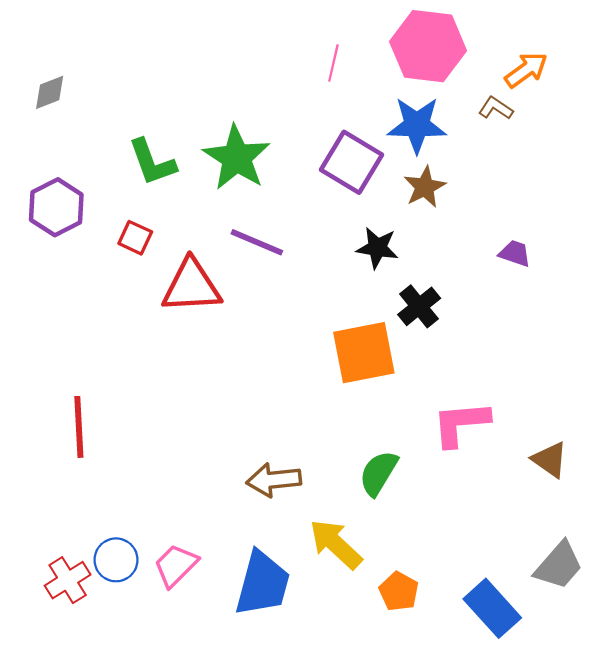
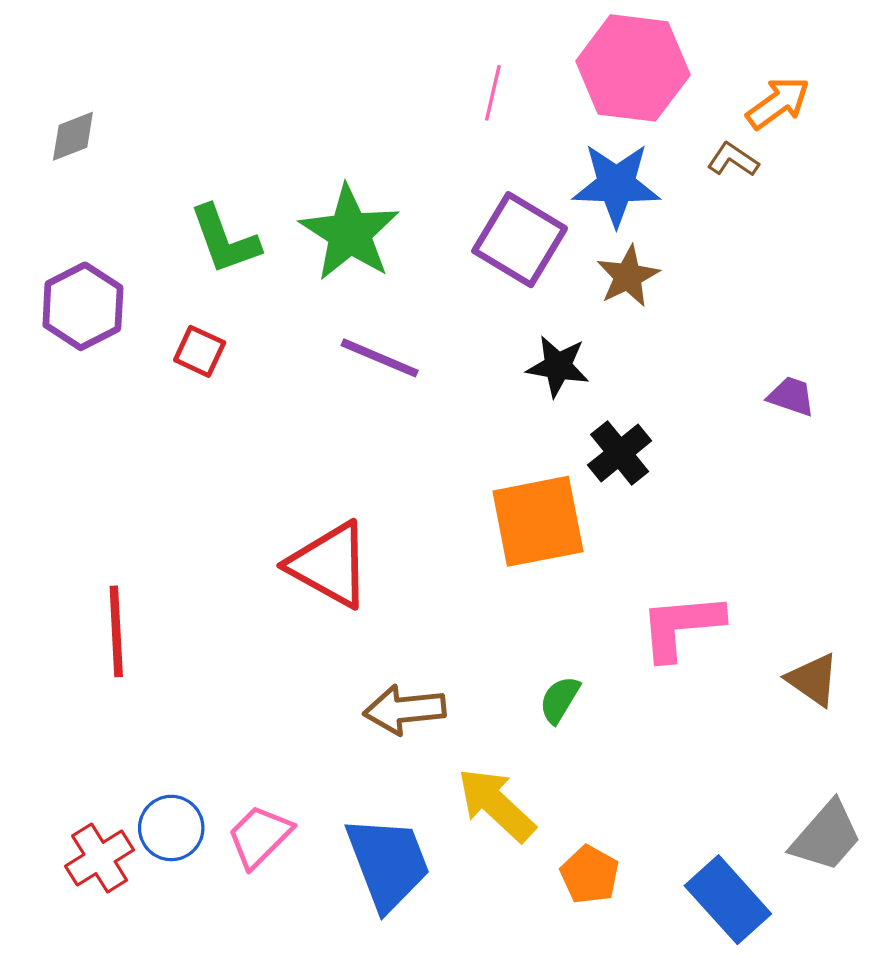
purple trapezoid: (515, 253) -> (791, 396), moved
red triangle: (192, 286) -> (330, 565), moved, turned 32
green semicircle: (379, 473) -> (560, 700), size x0.7
blue trapezoid: (262, 584) -> (388, 863), turned -36

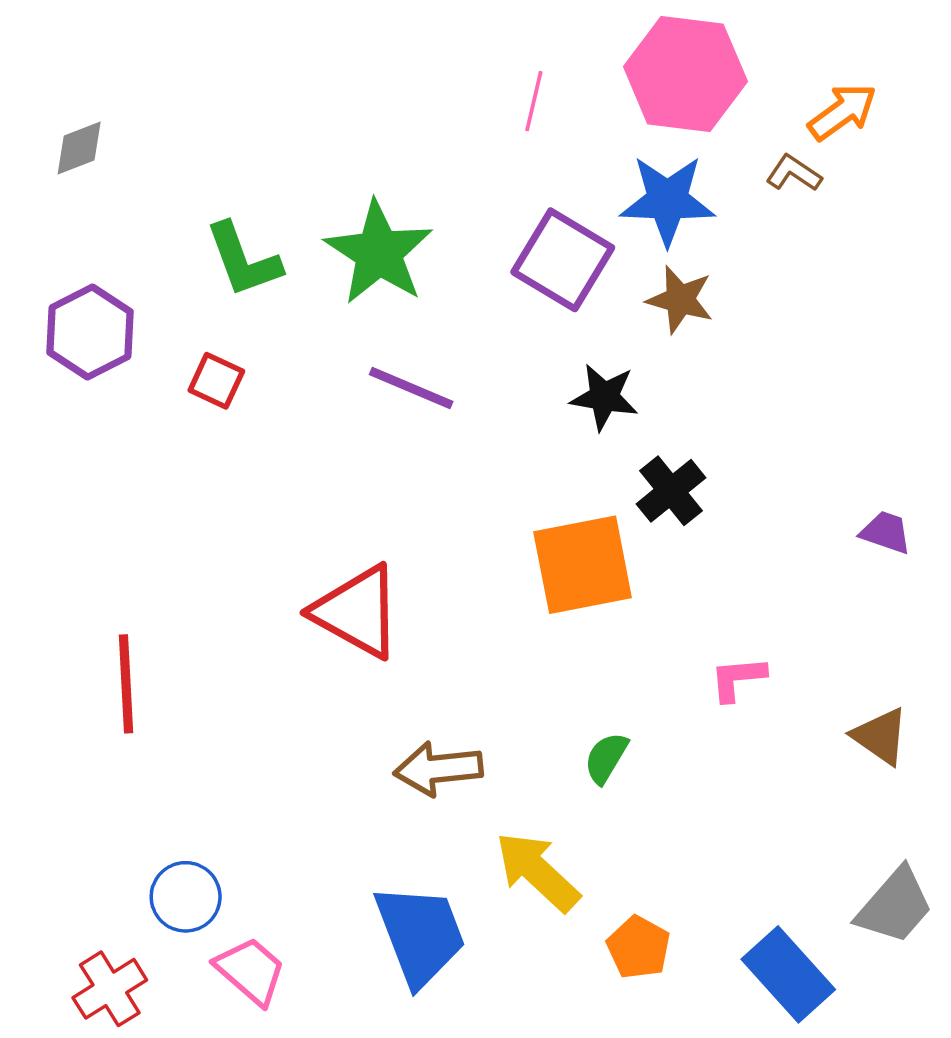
brown star: (628, 276) -> (680, 300), turned -30
purple trapezoid: (791, 396) -> (886, 532), moved
pink L-shape: (681, 626) -> (738, 678), size x0.6
pink trapezoid: (260, 836) -> (251, 971), moved, turned 86
red cross: (100, 858) -> (110, 989), moved

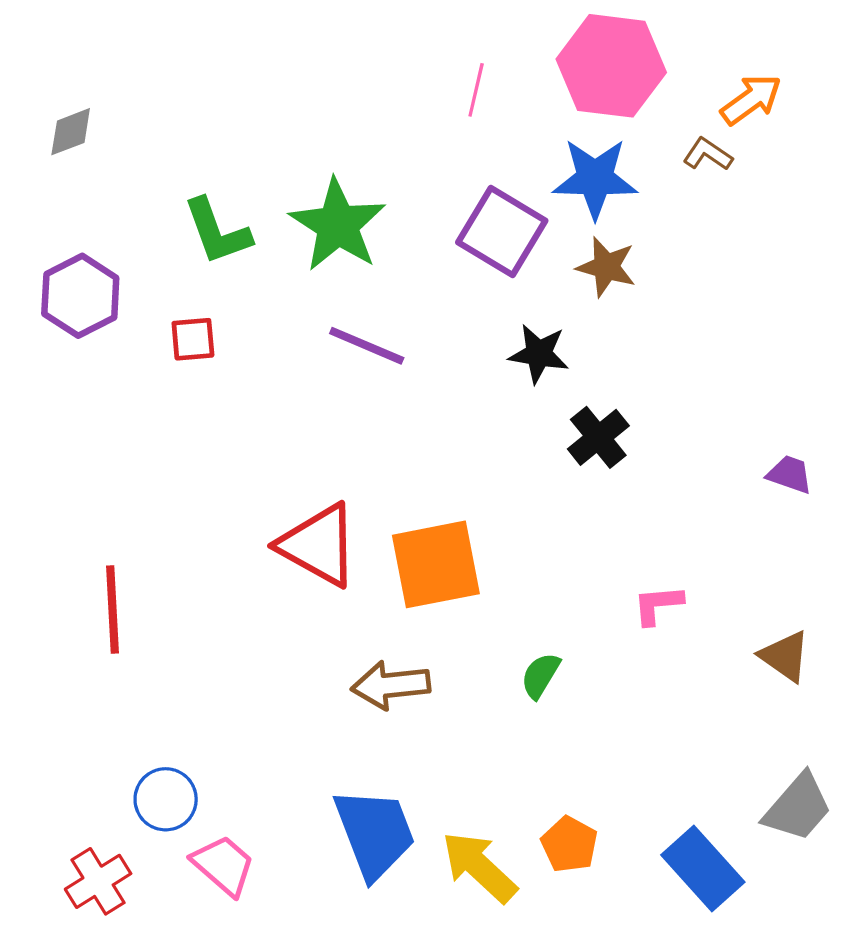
red square: (216, 381) -> (193, 339), turned -30
orange square: (583, 565) -> (436, 564), moved
yellow arrow: (537, 872) -> (479, 867), moved

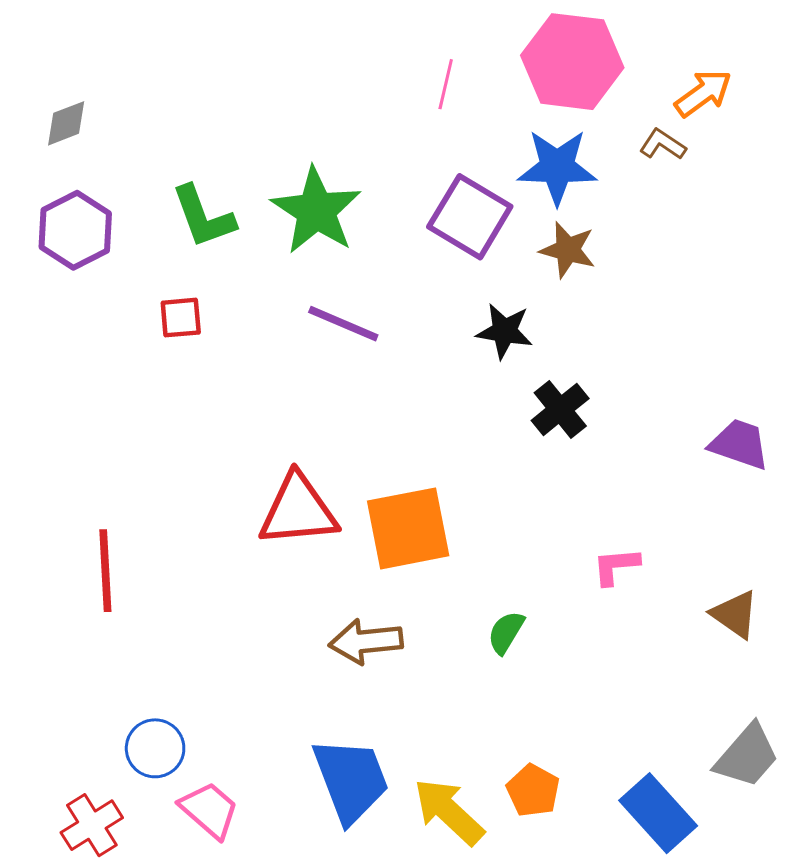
purple hexagon: (80, 296) -> (75, 230), moved
purple trapezoid: (790, 474) -> (739, 444), size x1.4
red triangle: (318, 545) -> (298, 510), turned -34

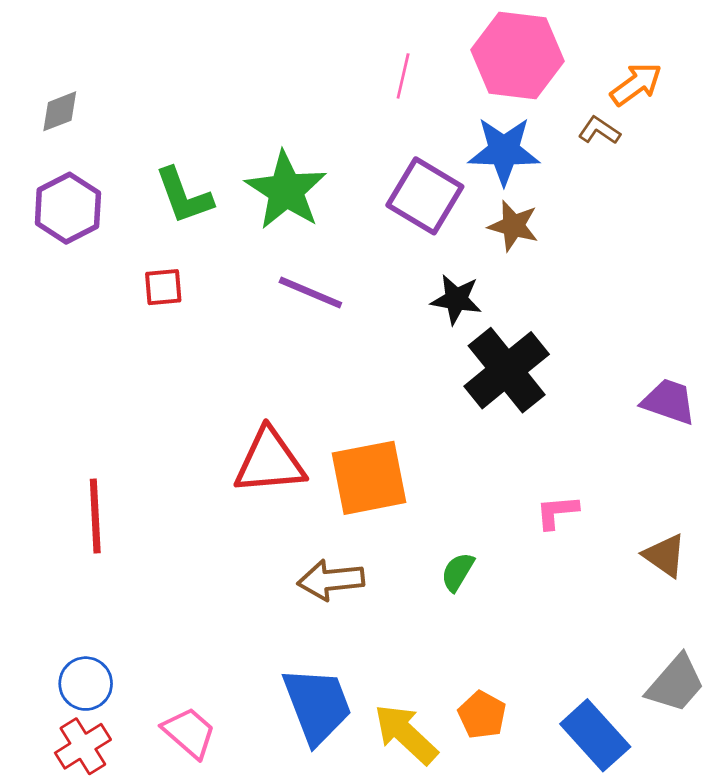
black cross: (560, 409) -> (507, 370), size x1.6
blue circle: (155, 748) -> (86, 684), moved

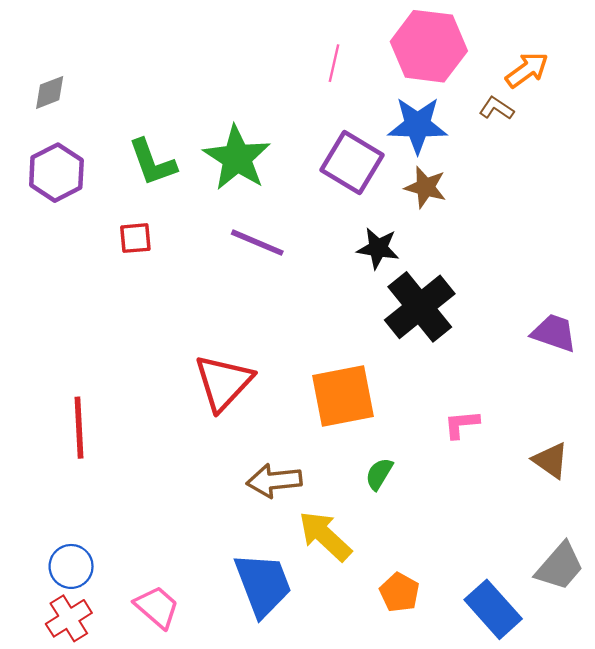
red triangle: (270, 462) -> (223, 382), turned -42
orange square: (369, 478) -> (343, 396), moved
yellow arrow: (406, 734) -> (325, 536), moved

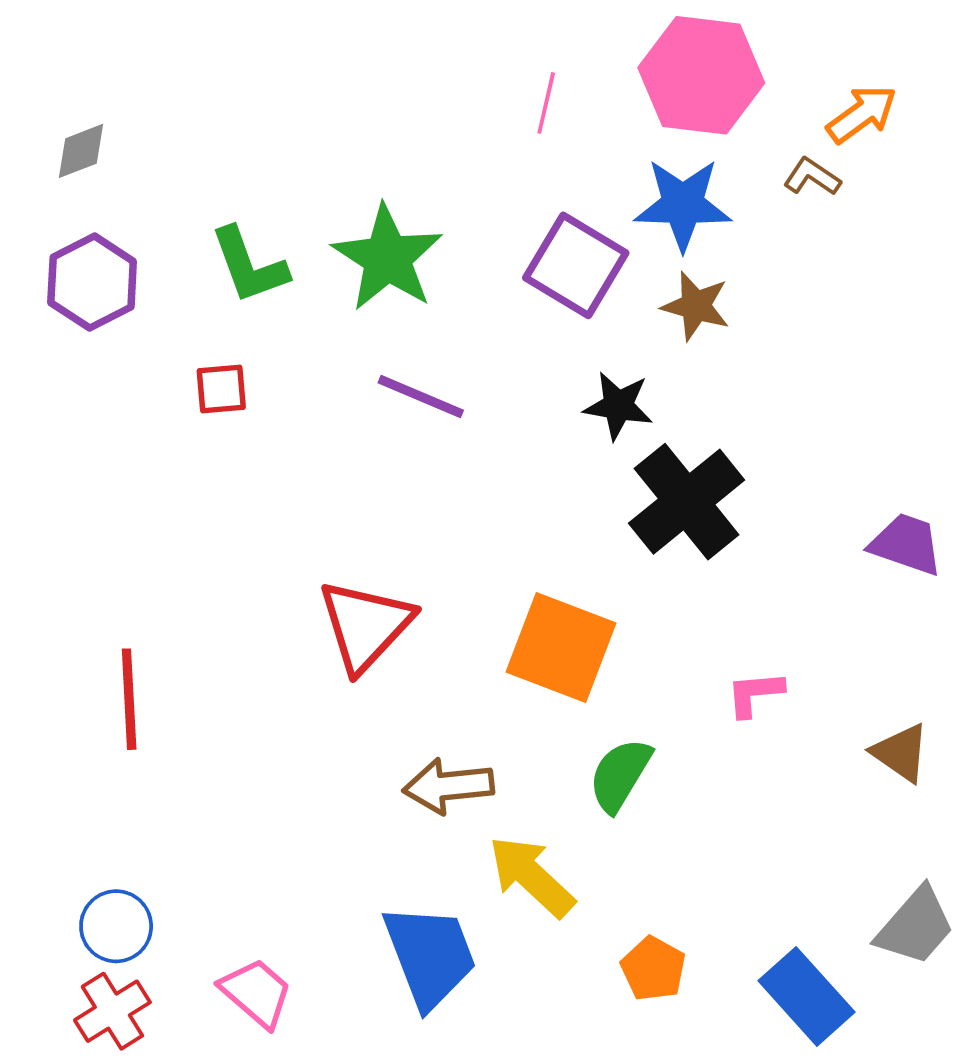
orange square: (343, 396) -> (561, 647), turned 32
green semicircle: (379, 474) -> (620, 775), size x1.4

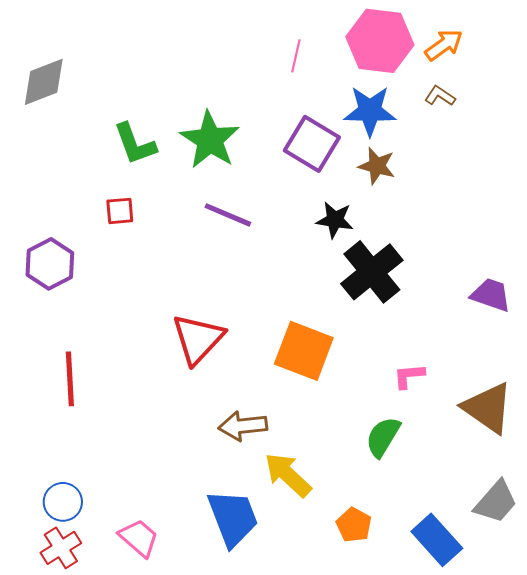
orange arrow: (862, 114) -> (444, 45), moved
gray diamond: (81, 151) -> (44, 82), size x1.6
purple hexagon: (92, 282) -> (50, 264), moved
brown triangle: (901, 753) -> (488, 408), size x1.6
green semicircle: (620, 775) -> (383, 437), moved

